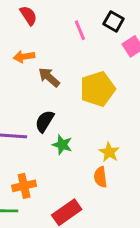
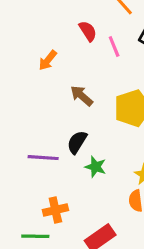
red semicircle: (28, 16) -> (88, 31), moved
orange arrow: (24, 57) -> (48, 60), moved, turned -42

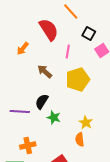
red semicircle: (88, 31) -> (49, 30), size x1.6
pink line: (114, 46) -> (68, 52), moved, turned 32

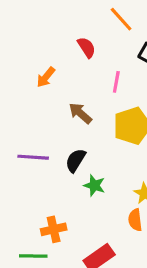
red semicircle: (49, 30) -> (87, 47), size x0.6
purple line: (20, 112) -> (33, 157), moved

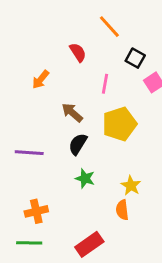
black semicircle: (76, 160) -> (78, 144), moved
orange cross: (54, 229) -> (36, 211), moved

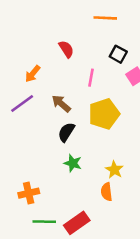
orange line: (109, 27) -> (105, 18), moved, turned -45
purple line: (29, 153) -> (22, 104), moved, turned -40
green line: (29, 243) -> (44, 222), moved

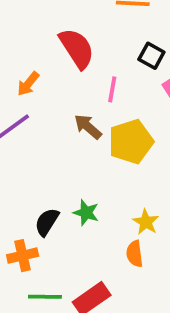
red semicircle: (66, 49) -> (77, 48), size x1.6
brown arrow: (61, 104) -> (88, 127), moved
black semicircle: (66, 132) -> (47, 222), moved

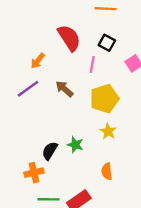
black square: (151, 56) -> (107, 43), moved
brown arrow: (88, 127) -> (64, 89), moved
yellow star: (146, 222) -> (108, 131), moved

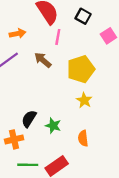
orange arrow: (38, 61) -> (17, 34), turned -140
pink line: (92, 65) -> (58, 37), moved
green star: (75, 145) -> (53, 126), moved

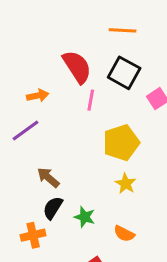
black square: (83, 16) -> (124, 73), size x1.5
brown arrow: (43, 60) -> (48, 177), moved
orange semicircle: (83, 138) -> (124, 234), turned -56

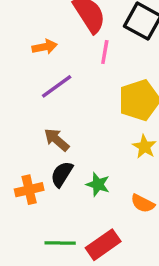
purple line: (25, 130) -> (57, 86), moved
orange cross: (33, 235) -> (29, 190), moved

